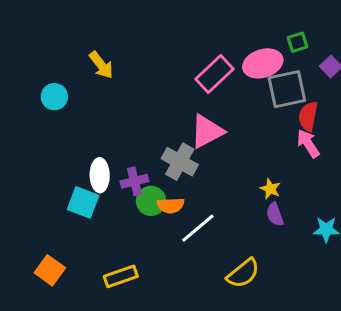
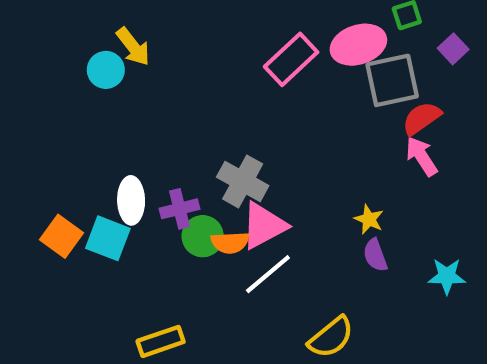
cyan circle: (54, 97) -> (106, 70), moved
red semicircle: (308, 116) -> (422, 118), turned 44
pink triangle: (207, 131) -> (264, 226), moved
orange square: (50, 270) -> (62, 236), moved

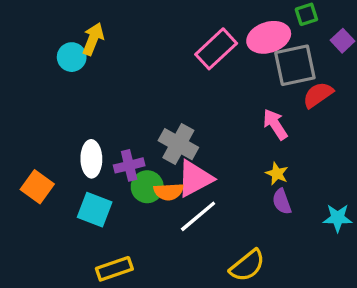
yellow arrow: (133, 47) -> (93, 39), turned -120
pink arrow: (422, 156) -> (275, 124), moved
cyan square: (108, 238) -> (95, 210), moved

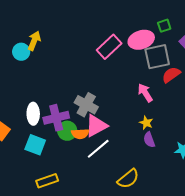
purple cross: (129, 165) -> (56, 118), size x1.4

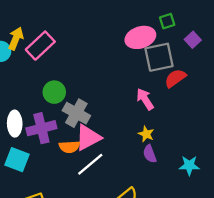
pink rectangle: (109, 47) -> (40, 46), moved
green circle: (67, 131) -> (54, 92), moved

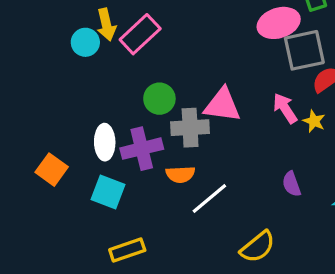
yellow arrow: (16, 39) -> (106, 25), turned 145
gray cross: (76, 113) -> (190, 128), turned -32
yellow star: (146, 134) -> (314, 121), moved
pink triangle: (88, 138) -> (222, 105), moved, turned 36

